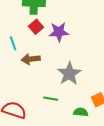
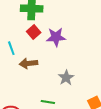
gray star: (69, 74) -> (66, 78), size x0.7

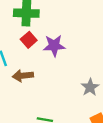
gray star: (66, 78) -> (90, 87), moved

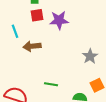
red square: (29, 40) -> (37, 15), turned 32

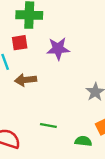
red square: (37, 15) -> (20, 43), moved

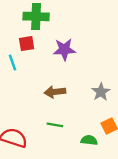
brown arrow: (26, 80) -> (55, 92), moved

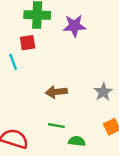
purple star: (64, 49) -> (74, 26), moved
green semicircle: (89, 140) -> (77, 141), moved

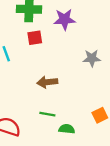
red square: (28, 43) -> (35, 38), moved
gray star: (103, 92) -> (92, 58), moved, turned 30

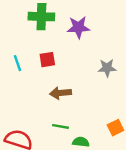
red square: (35, 38) -> (47, 60), moved

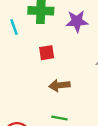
cyan line: (18, 63) -> (14, 27), moved

